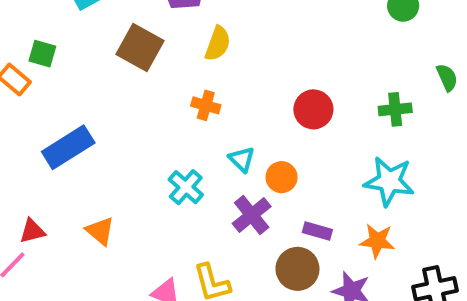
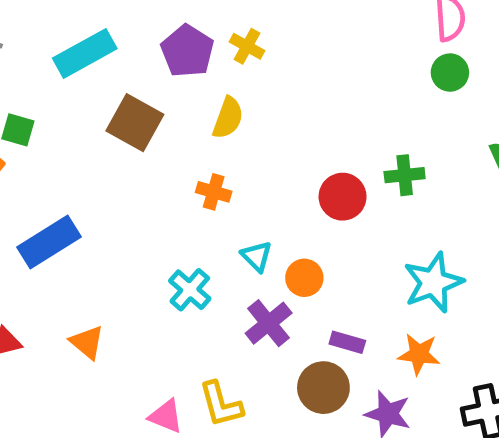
green cross: (395, 109) -> (405, 175), moved
cyan star: (389, 181) -> (433, 283), turned -30

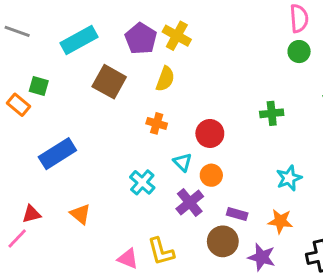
yellow cross: (247, 46) -> (177, 36), size x1.4
red circle: (343, 197) -> (210, 133), moved
cyan star: (433, 283) -> (289, 178), size x0.7

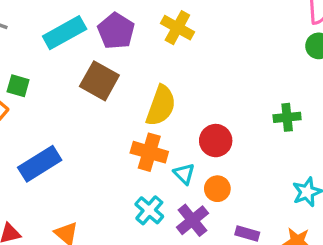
purple pentagon: (141, 39) -> (116, 31), moved
yellow semicircle: (165, 79) -> (161, 106), moved, size x1.4
orange cross: (157, 123) -> (149, 152), moved, size x1.5
cyan cross: (142, 182) -> (149, 210), moved

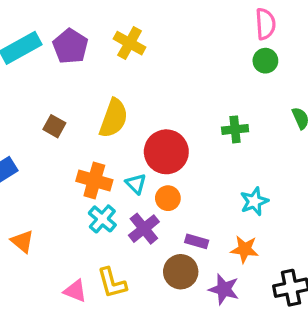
brown square: (99, 81) -> (54, 126), moved, size x0.6
red circle: (216, 141) -> (166, 152), size x1.4
orange cross: (149, 152) -> (94, 181), moved

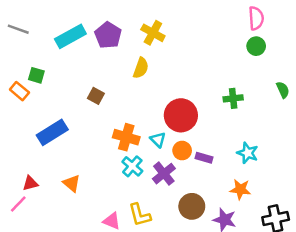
yellow semicircle: (114, 118) -> (141, 68), moved, size x0.7
cyan star: (254, 201) -> (248, 153), turned -30
purple rectangle: (197, 241) -> (204, 158), moved

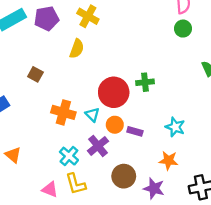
purple pentagon: (108, 35) -> (47, 18), turned 30
green cross: (233, 98) -> (145, 82), moved
cyan cross: (132, 166) -> (69, 156), moved

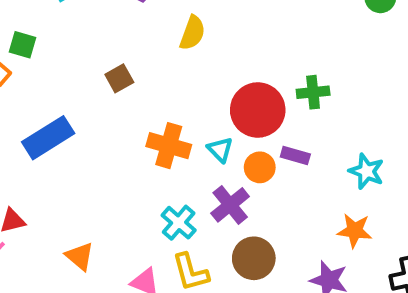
brown square: (35, 74) -> (119, 78), turned 32
purple rectangle: (135, 131) -> (295, 155), moved
orange triangle: (13, 155) -> (80, 256), moved
brown circle: (124, 176) -> (254, 258), moved

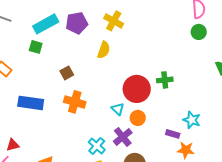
green square: (22, 45) -> (36, 47), moved
blue rectangle: (48, 138) -> (31, 103), turned 40
orange cross: (169, 146) -> (75, 102), moved
purple rectangle: (295, 155) -> (173, 134), moved

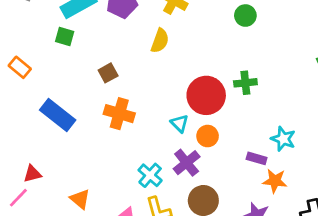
green circle: (199, 32) -> (245, 16), moved
blue rectangle: (31, 103) -> (58, 115), turned 30

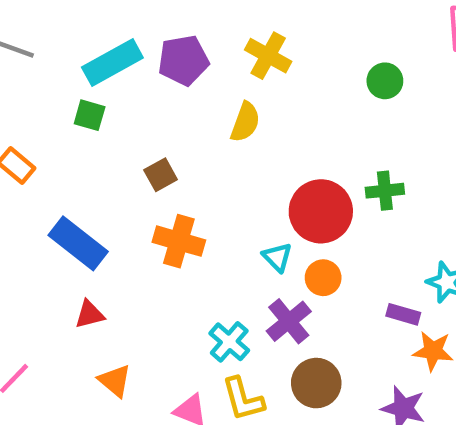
red triangle: (32, 174) -> (90, 314), moved

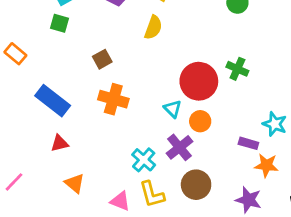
green cross: (385, 191) -> (237, 69), turned 30

